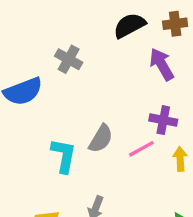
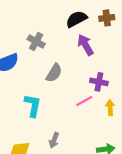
purple arrow: (162, 64) -> (85, 45), moved
gray semicircle: (101, 139) -> (54, 73), moved

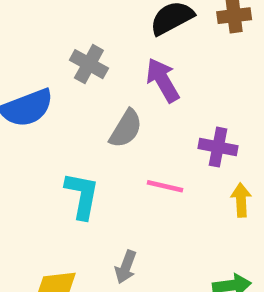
purple arrow: (85, 45) -> (163, 80), moved
pink line: (84, 101) -> (165, 186), moved, turned 42

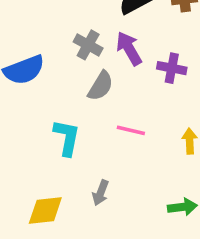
gray cross: (89, 64) -> (88, 45), moved
purple cross: (218, 147) -> (172, 68), moved

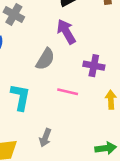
gray cross: (88, 45) -> (14, 14), moved
purple cross: (172, 68) -> (94, 66), moved

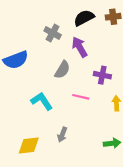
gray cross: (14, 14) -> (53, 33), moved
cyan L-shape: (20, 97) -> (42, 101), turned -45

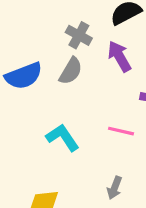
gray semicircle: (62, 70) -> (71, 71), moved
gray arrow: (62, 135) -> (115, 188), moved

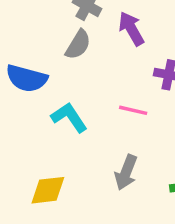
blue semicircle: (24, 76) -> (27, 78), moved, turned 36
gray arrow: (115, 188) -> (126, 172), size x1.4

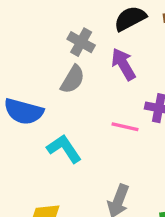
pink line: (133, 110) -> (125, 127), moved

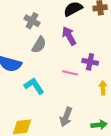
gray cross: (81, 42) -> (32, 21), moved

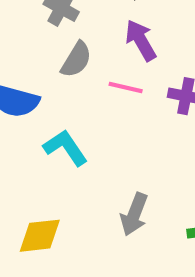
pink line: (70, 73) -> (126, 87), moved

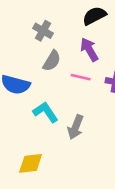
gray arrow: (134, 214) -> (76, 127), moved

